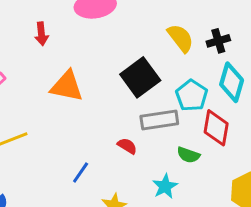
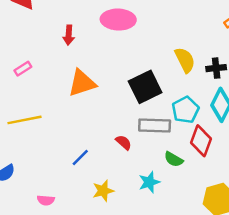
orange triangle: (67, 86) -> (82, 83), turned -40

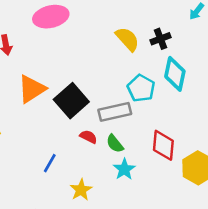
black square: (145, 87) -> (71, 101), moved
red diamond: (201, 141) -> (163, 145), moved
green semicircle: (174, 159) -> (115, 144), moved, turned 36

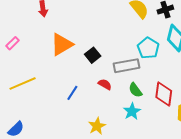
black square: (71, 101) -> (93, 55), size x0.6
green semicircle: (115, 144) -> (135, 90), moved
blue line: (50, 163) -> (72, 93), moved

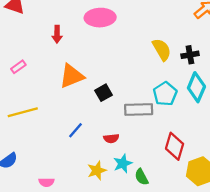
red semicircle: (105, 84) -> (111, 138), moved, turned 136
green semicircle: (135, 90) -> (142, 177), moved
cyan star: (132, 111) -> (123, 163), moved

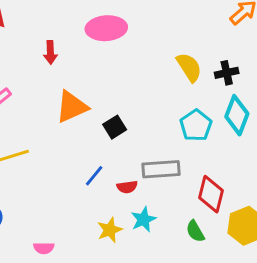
gray rectangle: (139, 110) -> (161, 169), moved
blue line: (75, 130) -> (94, 176), moved
green semicircle: (142, 177) -> (195, 231), moved

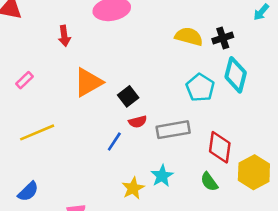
yellow semicircle: (189, 67) -> (189, 36), turned -36
red semicircle: (127, 187) -> (138, 122), moved

